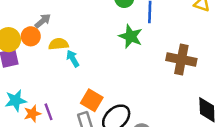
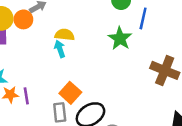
yellow semicircle: (59, 44) -> (65, 35), moved

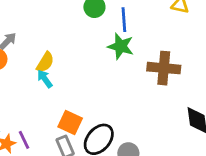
yellow semicircle: (65, 35) -> (45, 62), turned 132
green star: (120, 38) -> (121, 46), moved

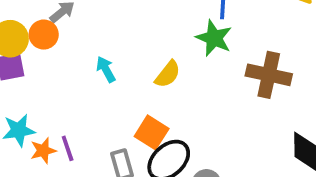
yellow semicircle: (45, 62) -> (168, 74), moved
orange square: (70, 122) -> (152, 132), moved

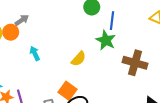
cyan arrow: (106, 69) -> (35, 53), moved

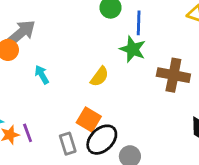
gray arrow: (22, 20) -> (21, 33), size x1.6

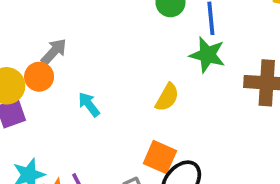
gray arrow: (21, 33) -> (54, 52), size x0.7

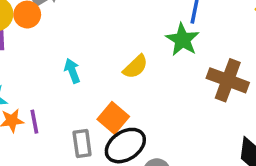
cyan arrow: (89, 104) -> (72, 71), moved

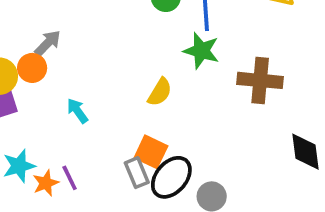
cyan arrow: (72, 71) -> (77, 111), moved
gray rectangle: (82, 143) -> (137, 173), moved

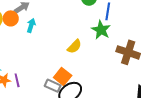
cyan arrow: (77, 111) -> (31, 25), moved, turned 40
gray rectangle: (137, 173) -> (53, 86), turned -56

